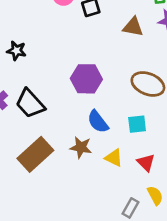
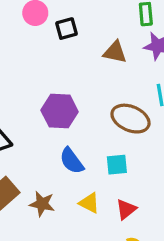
brown star: (81, 147) -> (42, 204), moved
red triangle: (146, 163) -> (126, 209), turned 36

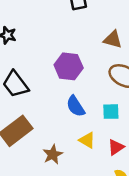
brown triangle: (115, 52) -> (113, 39), moved
brown star: (42, 204) -> (53, 154), moved, turned 30

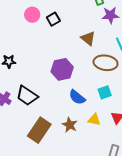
brown triangle: (113, 39) -> (88, 38), turned 42
brown star: (53, 154) -> (70, 125), moved

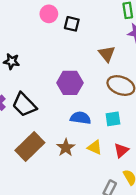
black square: (53, 19) -> (72, 24), turned 32
blue semicircle: (77, 97) -> (81, 118), turned 138

